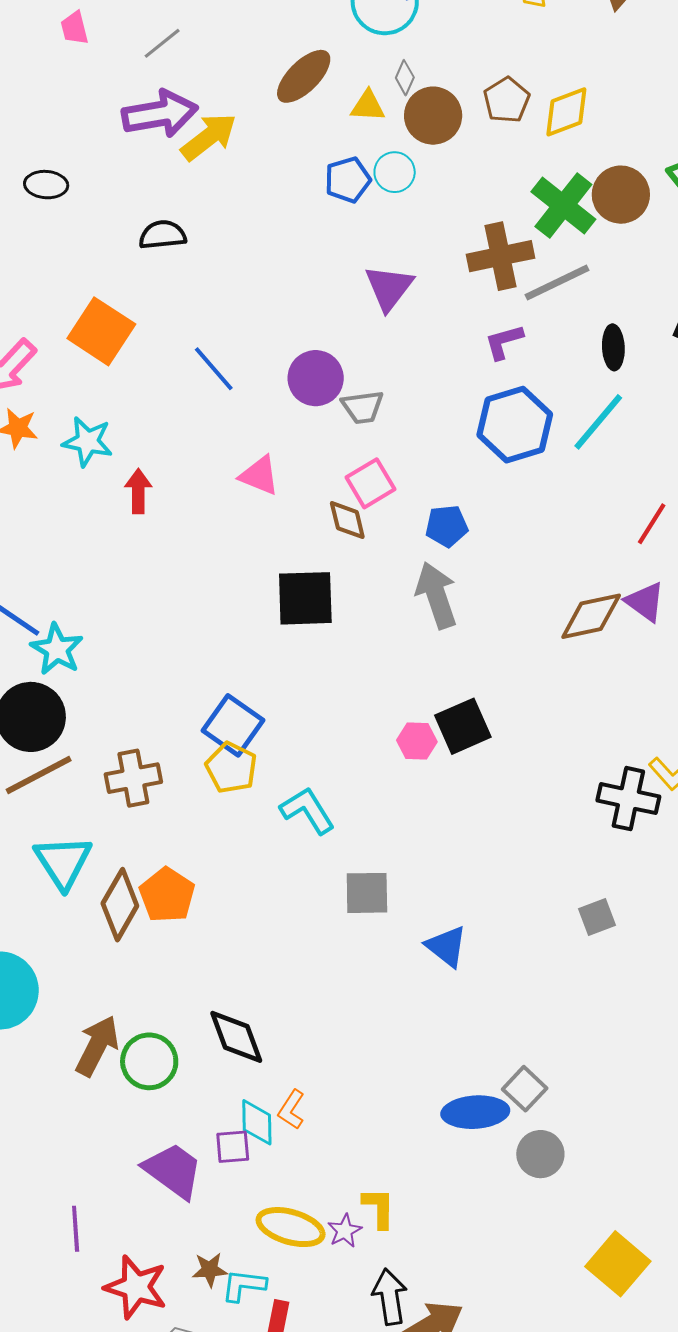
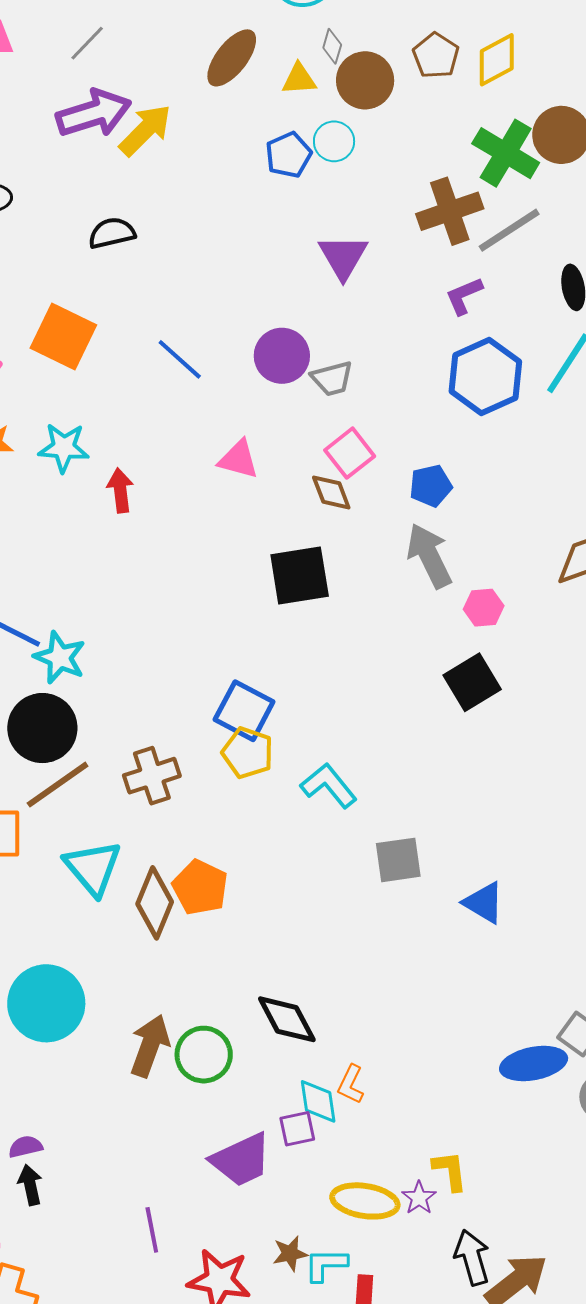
pink hexagon: (417, 741) -> (484, 608), moved
purple trapezoid: (173, 1171) -> (241, 1160), turned 126

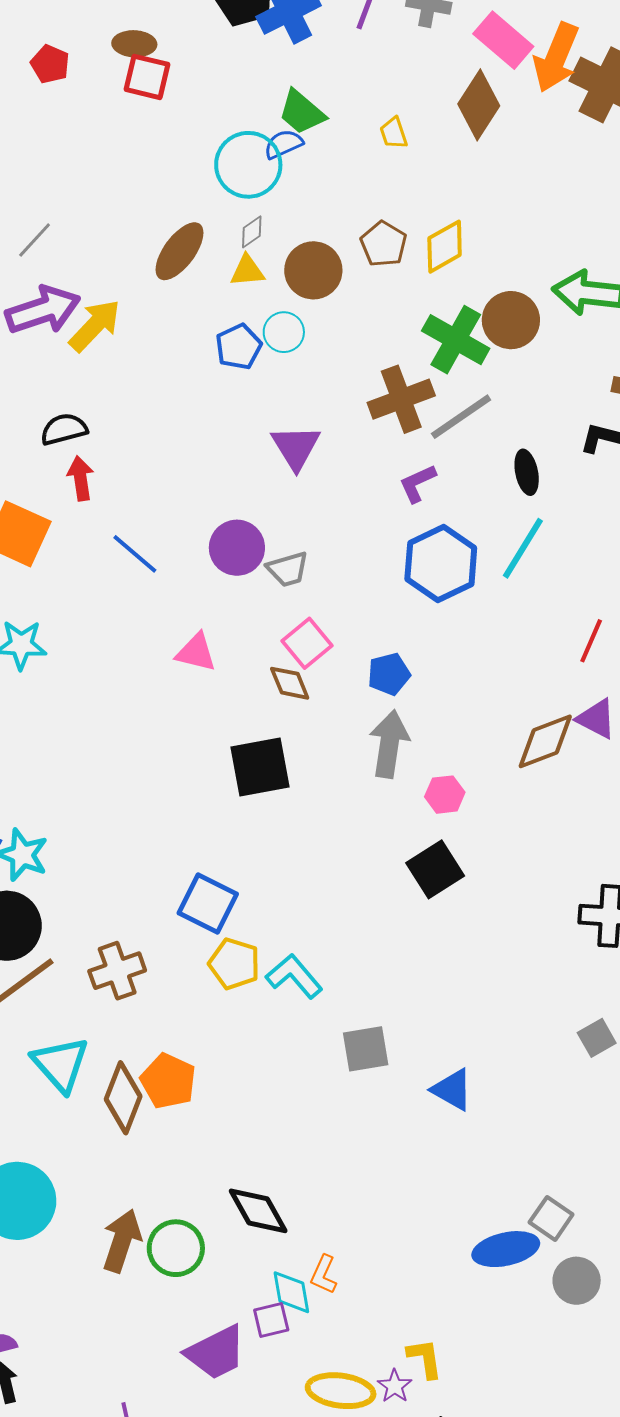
gray diamond: (332, 46) -> (252, 232), moved, turned 40
red arrow: (120, 490) -> (81, 478), moved
gray arrow: (429, 556) -> (389, 744), turned 36
yellow pentagon: (248, 753) -> (234, 964), moved

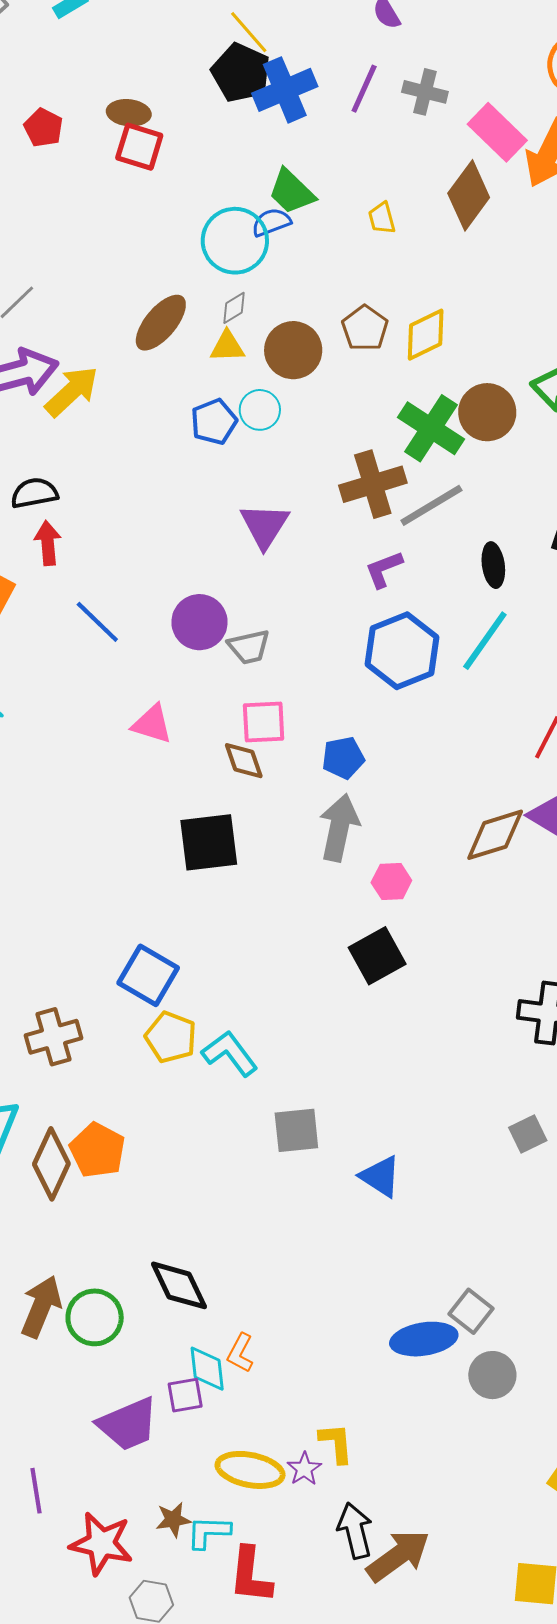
pink square: (307, 643) -> (264, 722), turned 33

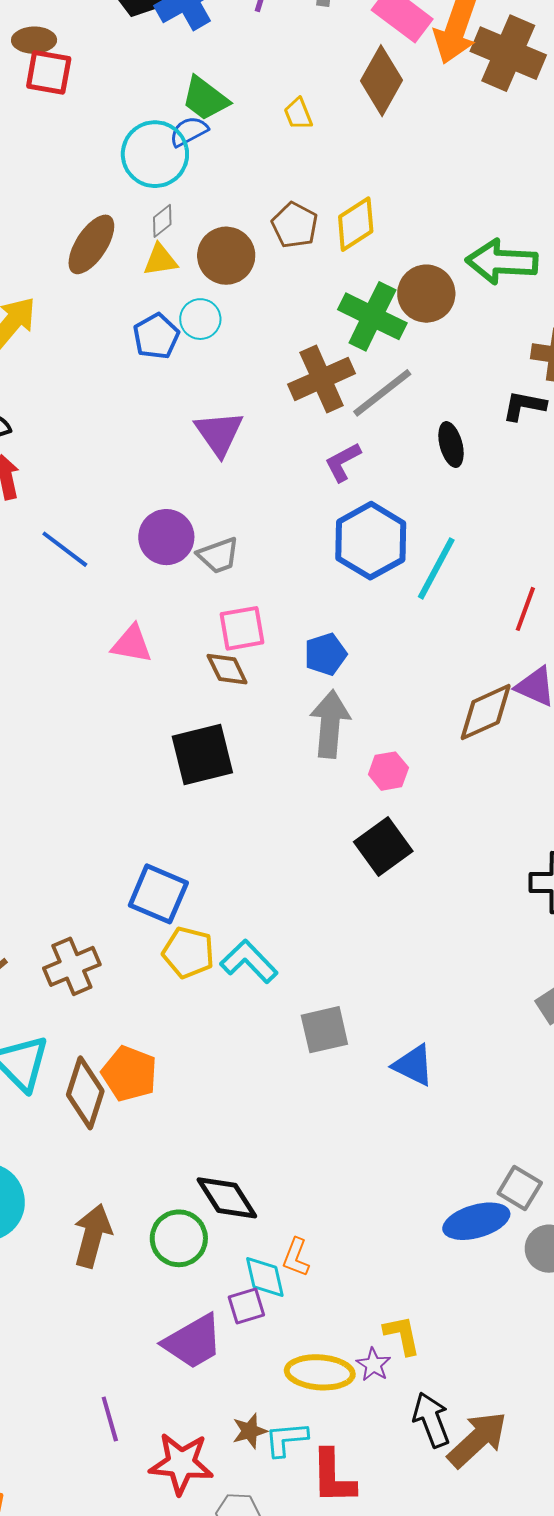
cyan line: (485, 641) -> (436, 568), moved
green circle: (95, 1317) -> (179, 1238), moved

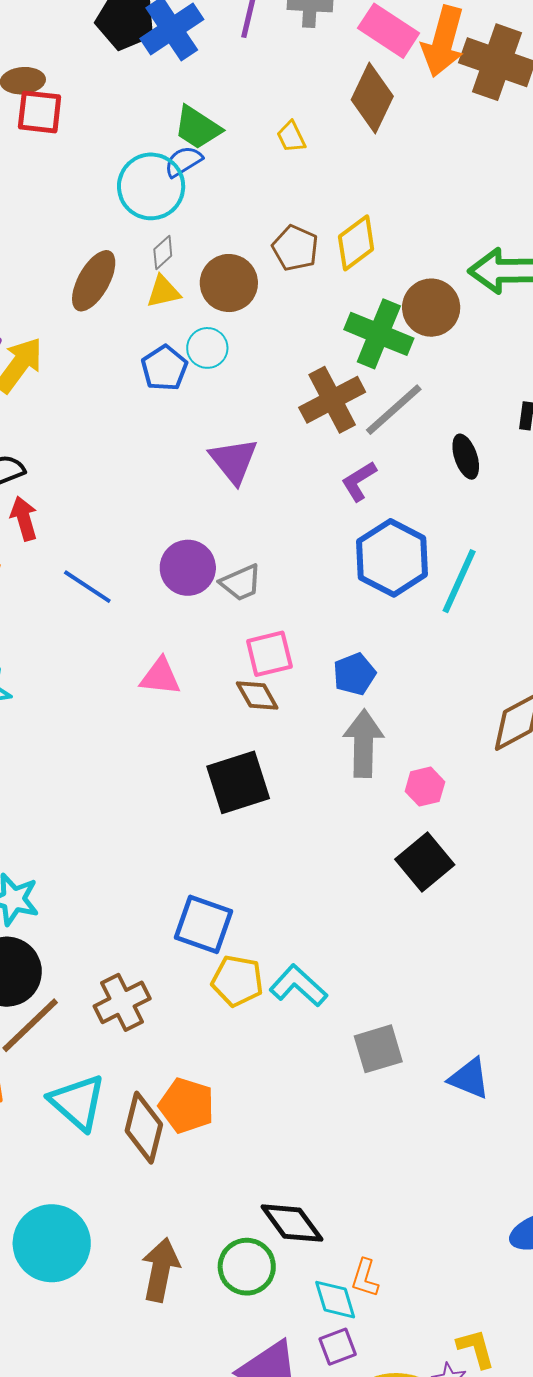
purple square: (246, 1306) -> (338, 1347), moved

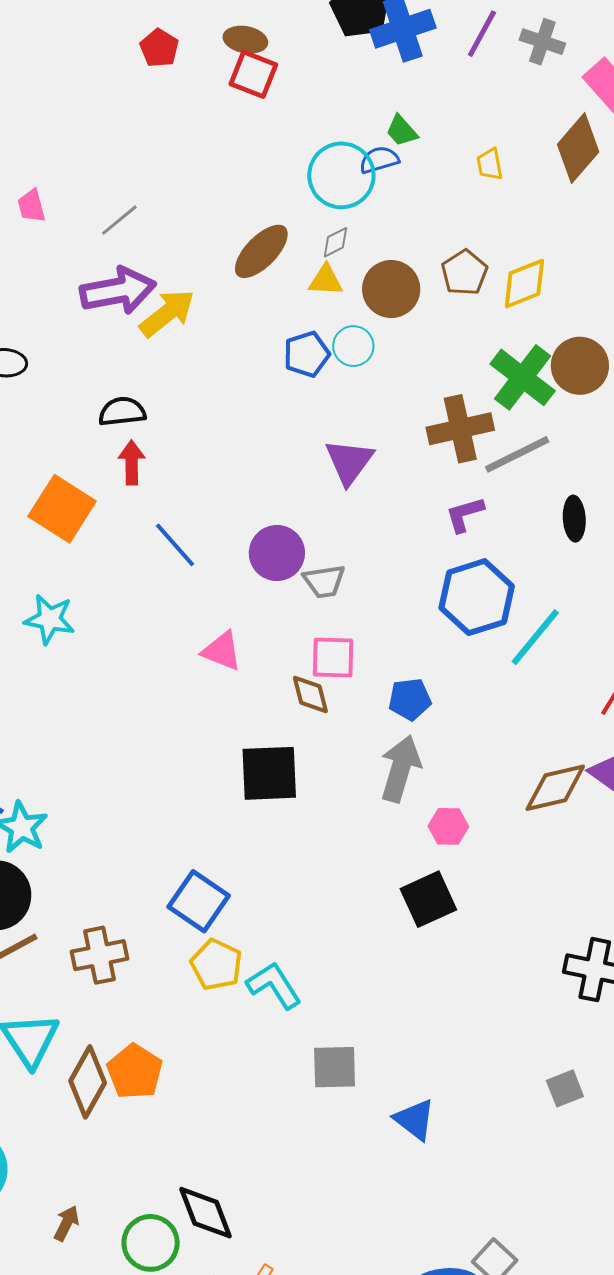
green trapezoid: (198, 128) -> (402, 131), size x0.7
brown arrow: (161, 1270) -> (67, 1223), size x0.6

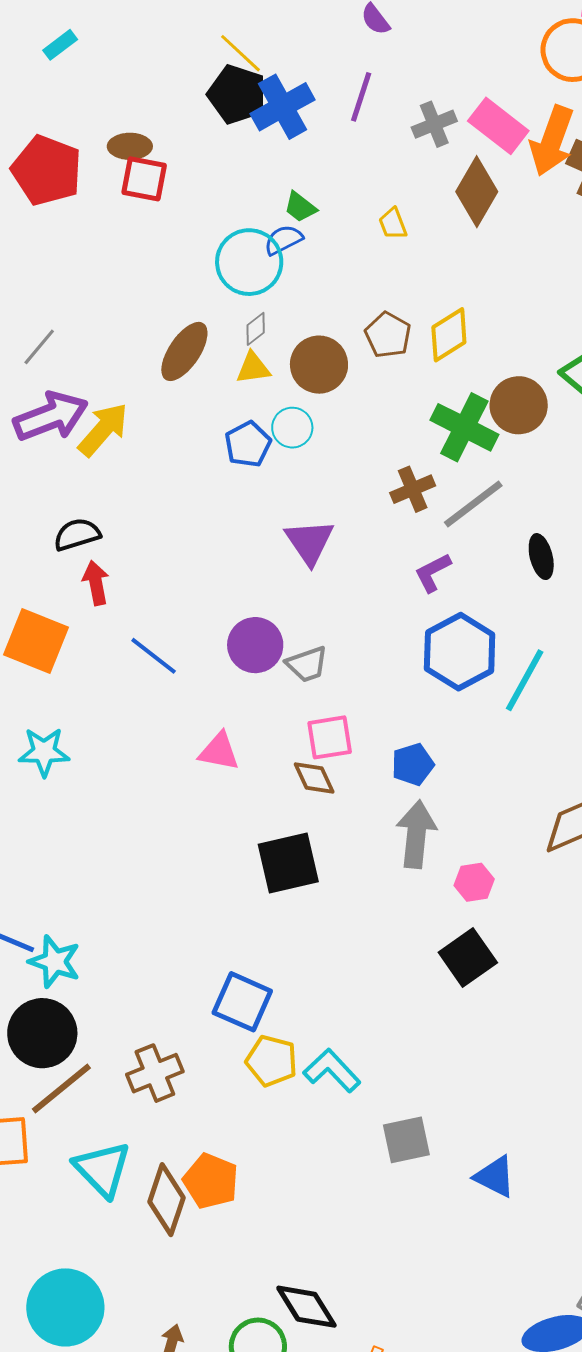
gray cross: (542, 42) -> (434, 124), moved, turned -30
red pentagon: (159, 48) -> (47, 170), size x1.8
brown cross: (460, 429) -> (413, 489), size x0.7

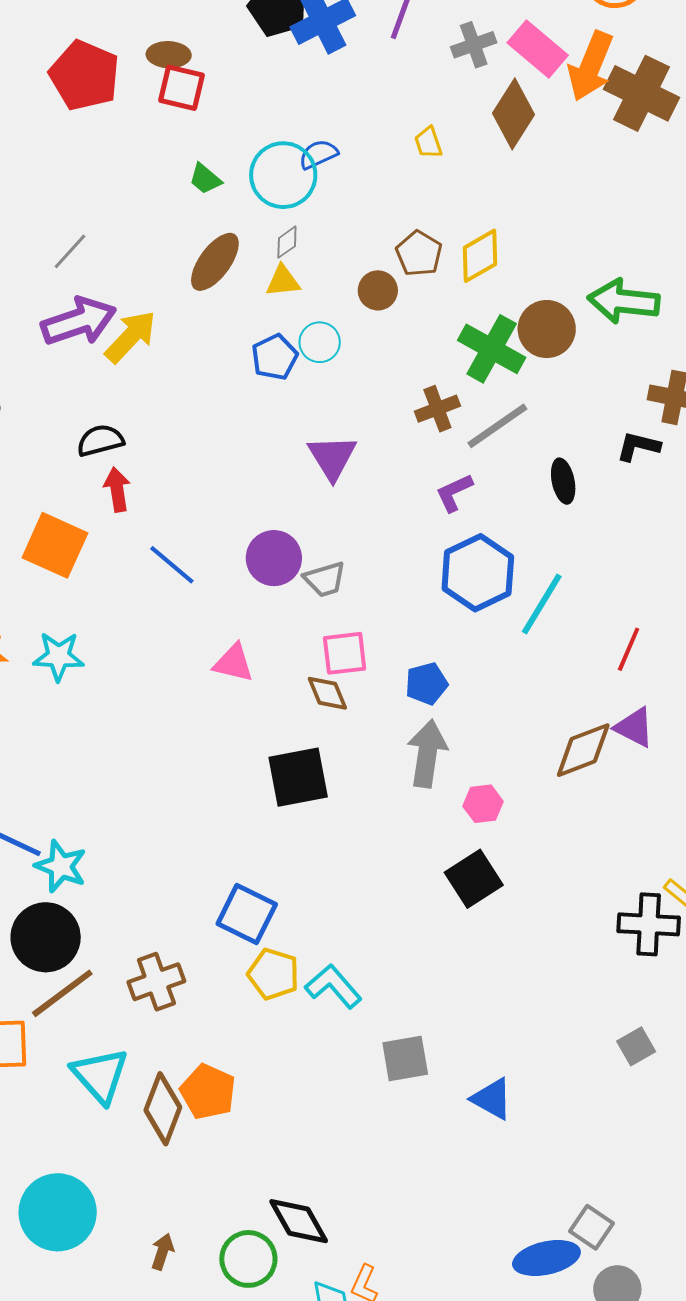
green trapezoid: (300, 207) -> (205, 179), moved
brown circle: (319, 365) -> (378, 290), moved, size x0.7

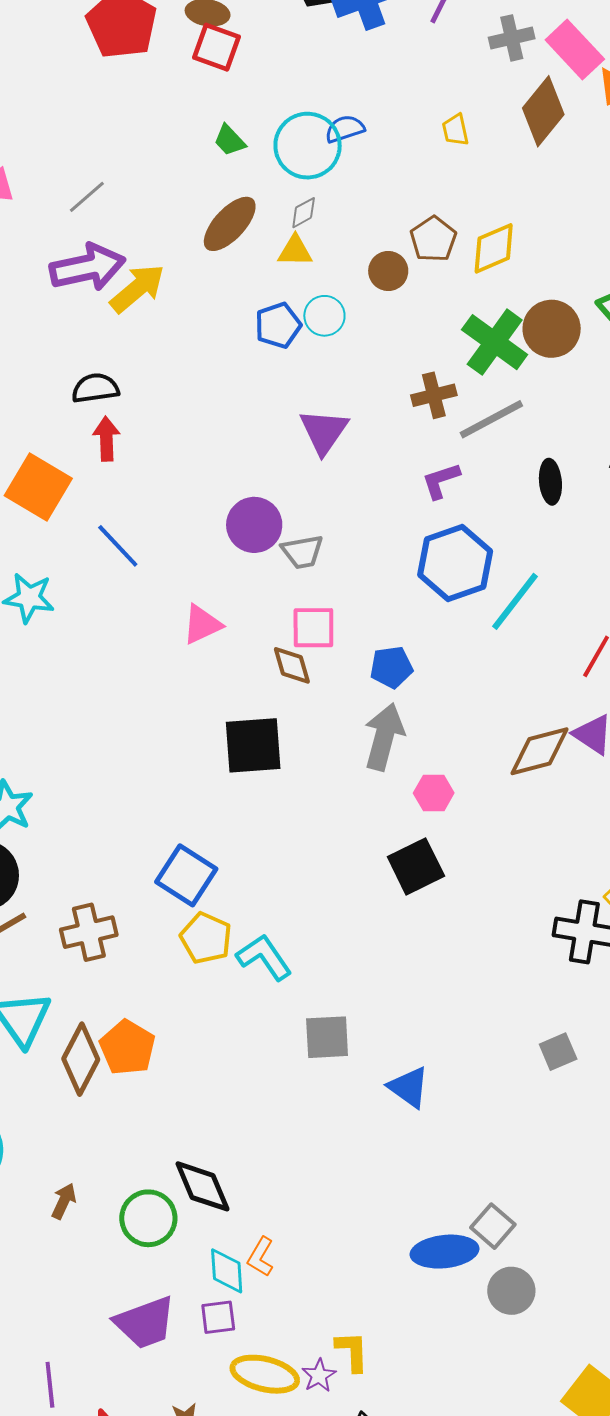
blue line: (172, 565) -> (118, 546), moved
pink triangle: (234, 663) -> (202, 624), turned -45

